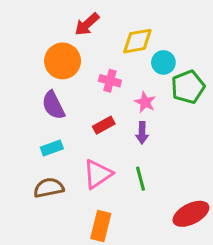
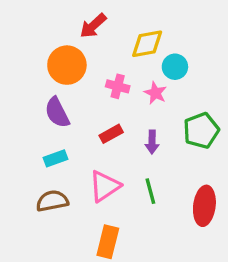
green pentagon: (188, 87) -> (201, 131), moved
pink star: (145, 102) -> (155, 93), moved
red ellipse: (191, 214) -> (204, 206), moved, turned -56

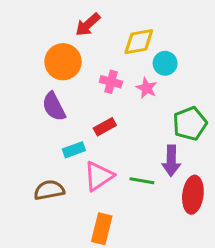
purple arrow: (152, 142) -> (171, 161), moved, size x1.4
cyan rectangle: (55, 158) -> (74, 150), moved
green line: (150, 191) -> (142, 181), turned -65

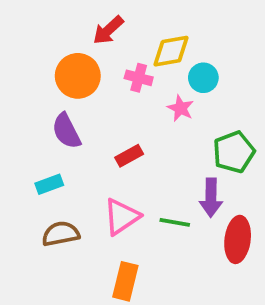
pink cross: (111, 82) -> (139, 78), moved
cyan rectangle: (74, 150) -> (49, 184), moved

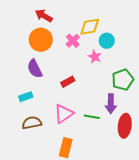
red arrow: (108, 30) -> (44, 16), moved, turned 72
pink cross: (139, 78) -> (73, 41), turned 32

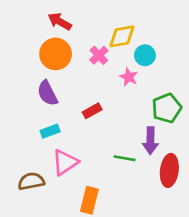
cyan rectangle: (26, 97) -> (50, 131), moved
pink triangle: (64, 114) -> (65, 162), moved
brown semicircle: (32, 123) -> (31, 181), moved

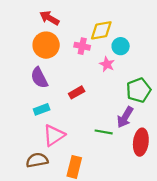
pink cross: (99, 55) -> (82, 46), turned -35
purple arrow: (150, 141) -> (125, 117), turned 30
brown semicircle: (31, 181) -> (37, 160), moved

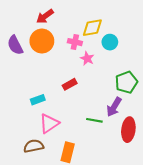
red arrow: (49, 18) -> (45, 16), turned -66
pink star: (107, 64) -> (87, 59), moved
purple semicircle: (39, 78) -> (15, 45), moved

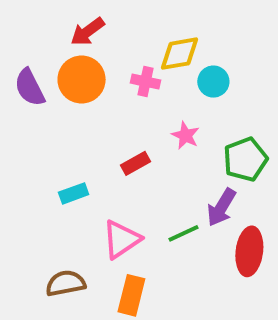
pink star: (87, 59) -> (185, 135), moved
green line: (94, 120) -> (183, 233), turned -35
pink triangle: (49, 123) -> (121, 239), moved

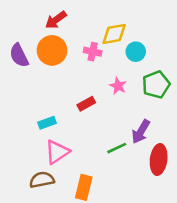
green pentagon: (245, 159) -> (156, 85), moved
pink triangle: (121, 239) -> (57, 152), moved

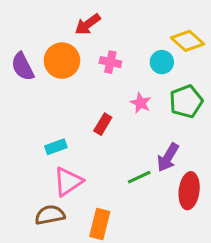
red arrow: (56, 20) -> (88, 24), moved
yellow diamond: (114, 34) -> (188, 41), moved, turned 52
red rectangle: (86, 104) -> (103, 124), turned -30

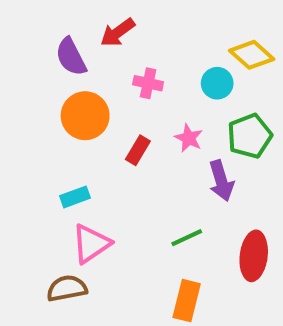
orange circle: (62, 61) -> (85, 116), moved
purple semicircle: (23, 67) -> (71, 57), moved
red rectangle: (103, 124) -> (138, 150), moved
purple arrow: (168, 157) -> (221, 181), moved, turned -48
orange rectangle: (100, 224) -> (187, 301), moved

